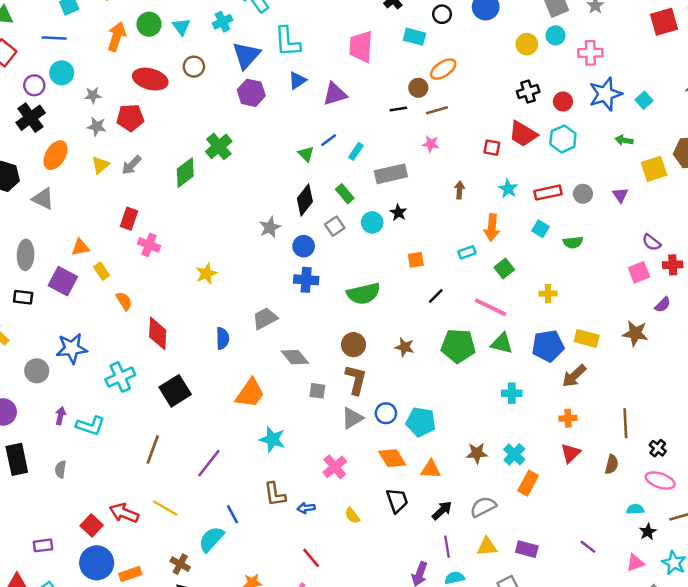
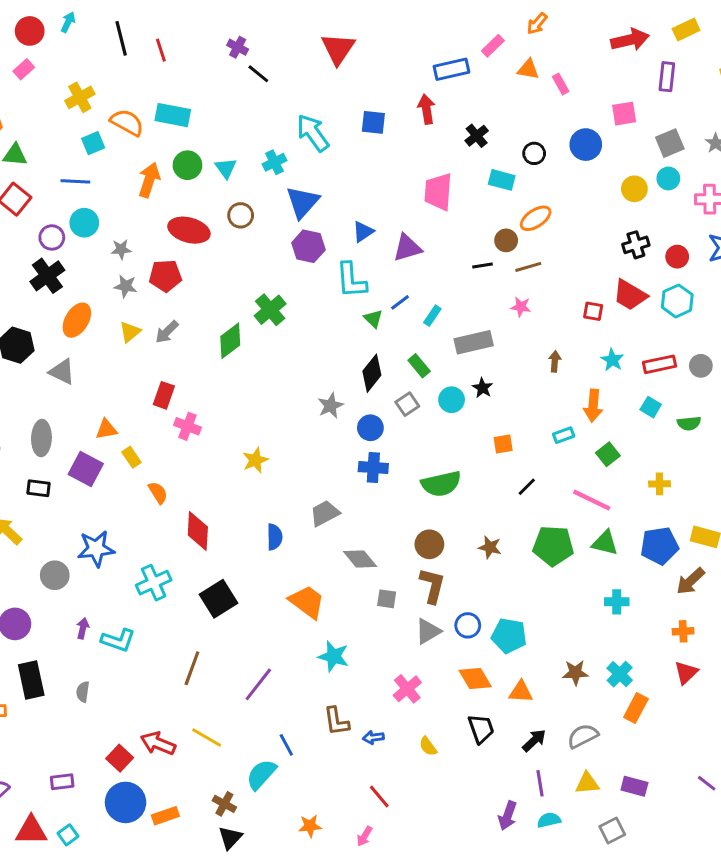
cyan L-shape: (287, 42) -> (351, 280), moved
orange trapezoid: (250, 393) -> (307, 602), turned -88

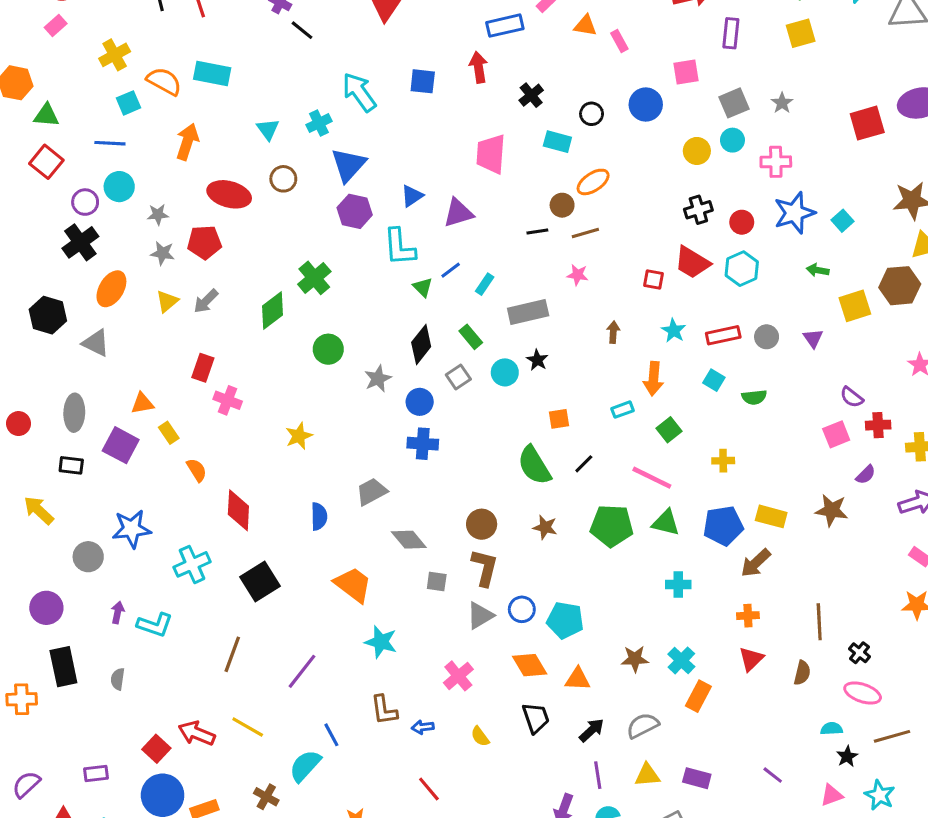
green circle: (187, 165) -> (328, 349), moved
green semicircle: (441, 484) -> (534, 465), moved, turned 72

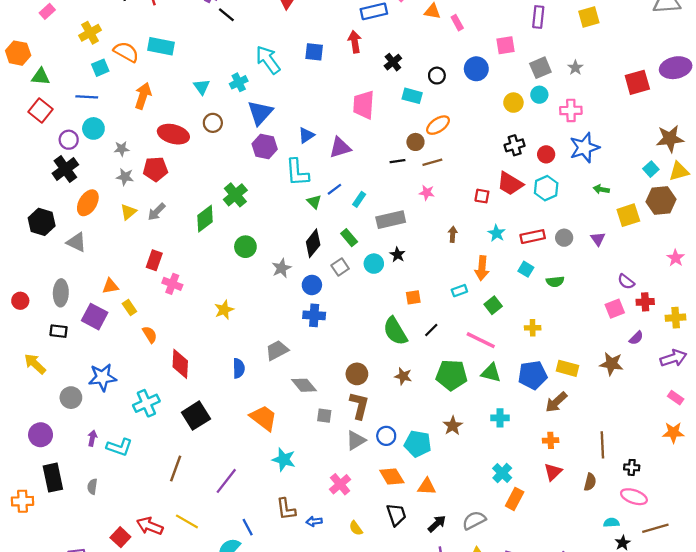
cyan square: (842, 221) -> (651, 169), moved
black cross: (859, 653) -> (632, 467), turned -35
brown star: (635, 659) -> (453, 426), moved, turned -30

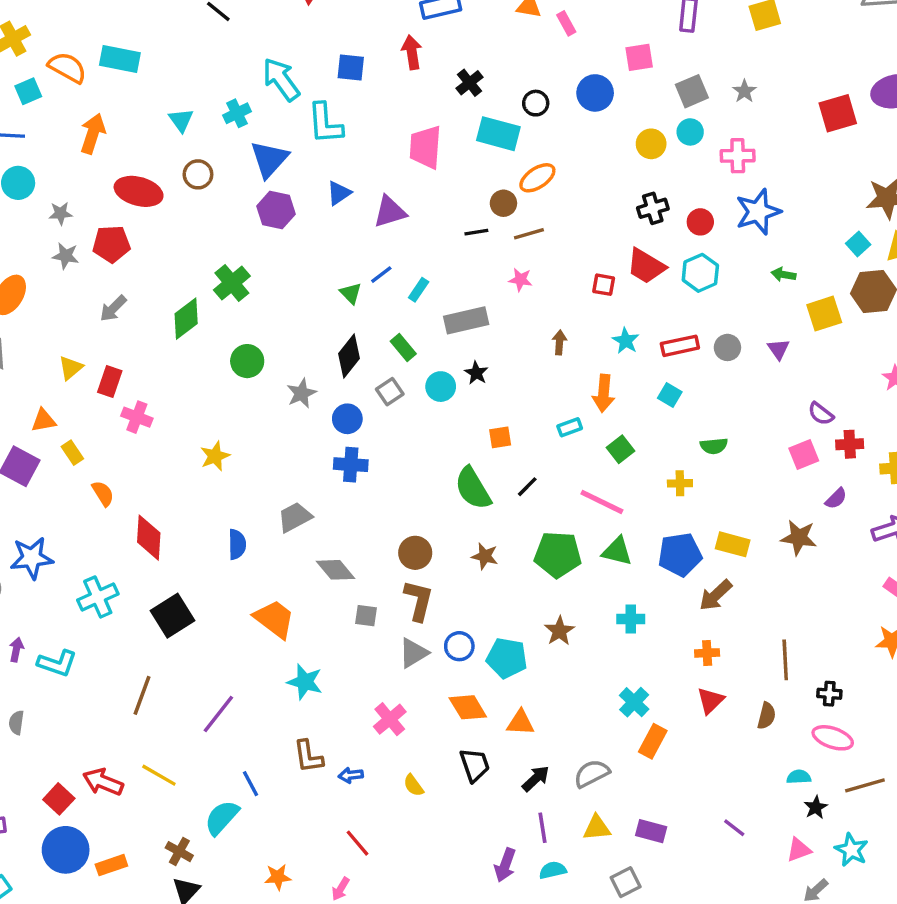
cyan rectangle: (412, 96) -> (498, 134), size x1.4
cyan L-shape: (297, 172) -> (325, 123), moved
yellow triangle: (128, 212) -> (71, 368), moved
green semicircle: (555, 282) -> (714, 446), moved

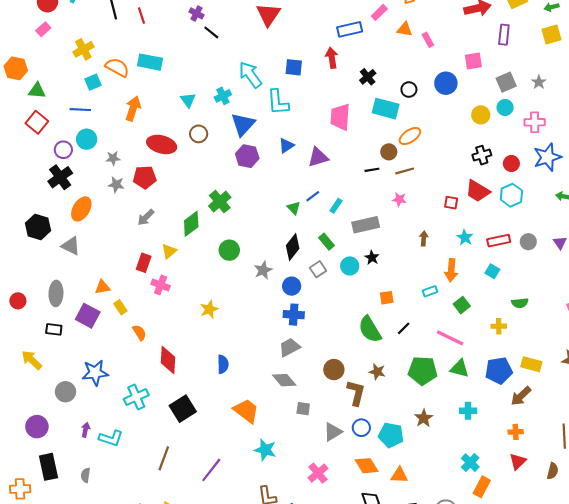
yellow triangle: (71, 368) -> (169, 251), moved
gray trapezoid: (295, 517) -> (289, 347), moved
brown L-shape: (419, 600) -> (356, 393), moved

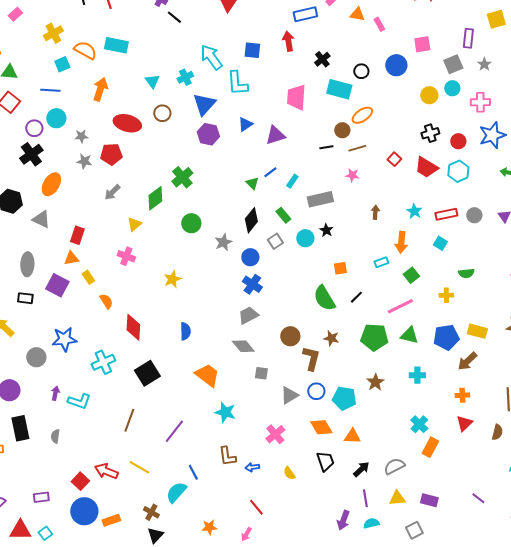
purple rectangle: (504, 35) -> (468, 38), moved
red square: (451, 203) -> (394, 159), moved, turned 32
red rectangle: (144, 263) -> (77, 235), moved
blue cross: (294, 315) -> (252, 284), turned 30
pink line: (450, 338) -> (400, 306), turned -52

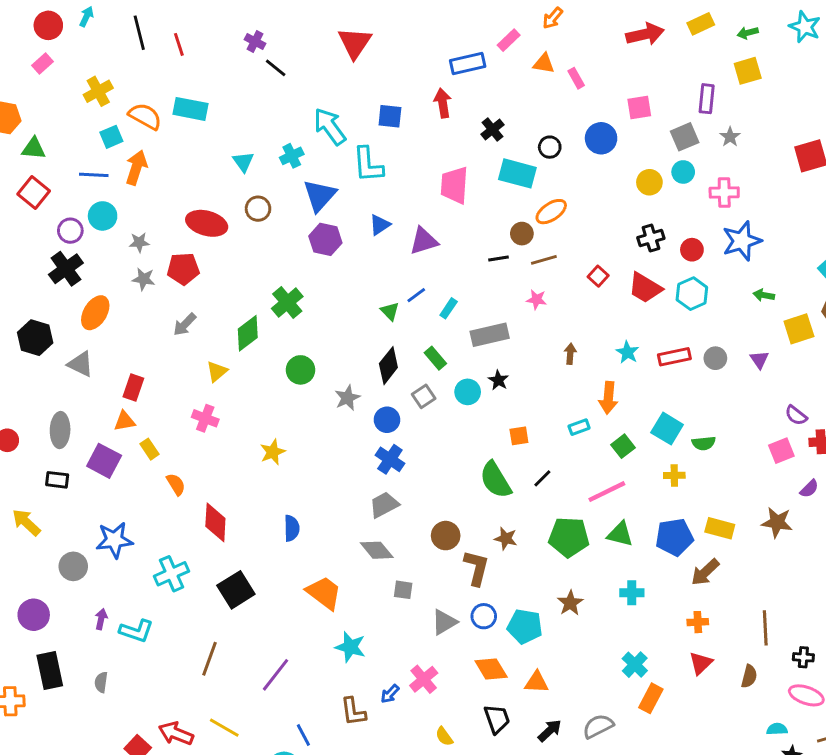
orange arrow: (100, 89) -> (136, 168), moved
cyan square: (440, 243) -> (667, 429), moved, size x1.5
blue arrow: (252, 467) -> (390, 694), moved, turned -40

